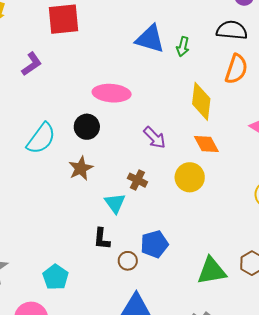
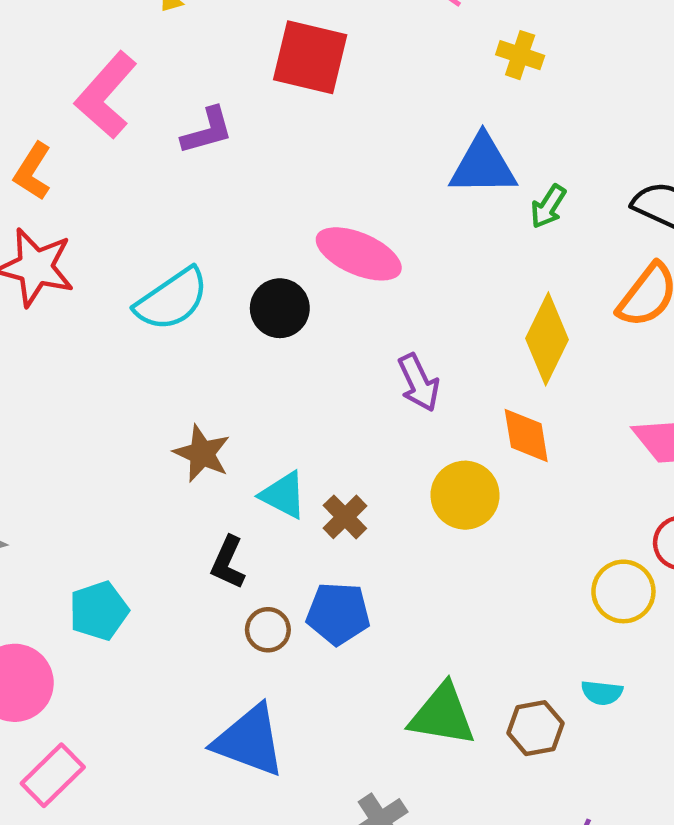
blue triangle: (150, 39) -> (483, 165), turned -36
brown star: (81, 168) -> (202, 453), moved, turned 30
brown cross: (137, 180) -> (345, 517), moved
cyan triangle: (115, 203) -> (283, 495), turned -45

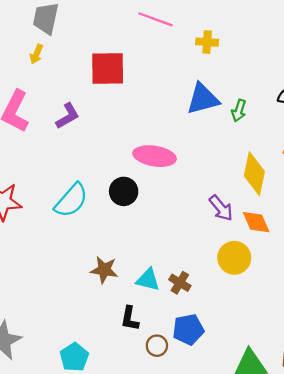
purple arrow: (419, 383) -> (221, 208), moved

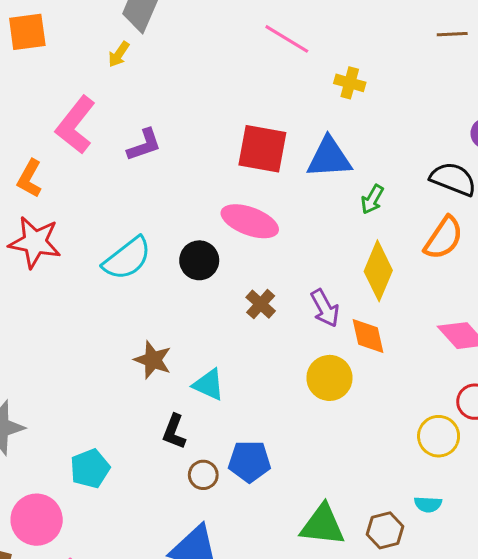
red square: (108, 68) -> (262, 149), moved
green arrow: (239, 111) -> (372, 199), moved
brown cross: (180, 283) -> (261, 304), moved

